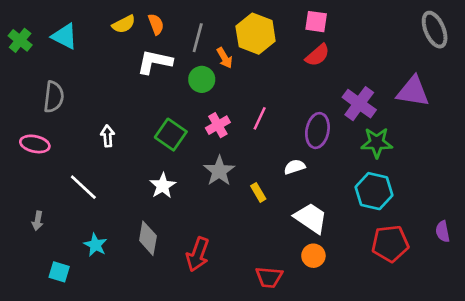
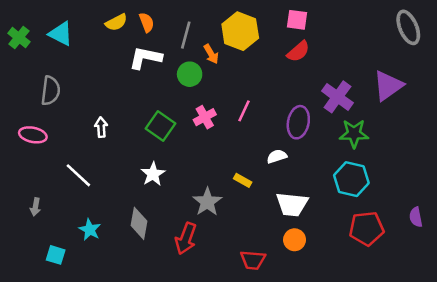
purple triangle: (413, 91) -> (388, 86), turned -44
gray star: (219, 171) -> (207, 202), moved
yellow rectangle: (258, 192) -> (243, 180), turned -30
white trapezoid: (311, 218) -> (292, 204), turned 152

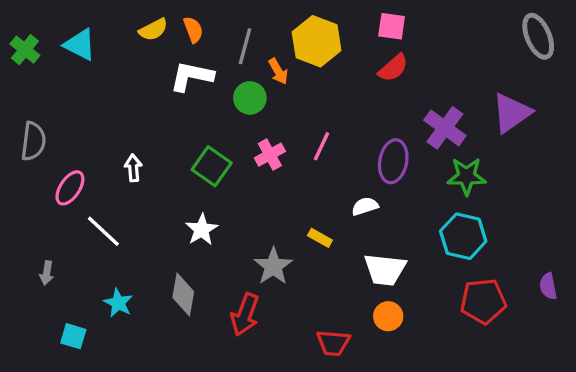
gray semicircle: (51, 91) -> (33, 141), moved
pink ellipse: (33, 135) -> (70, 188), moved, turned -68

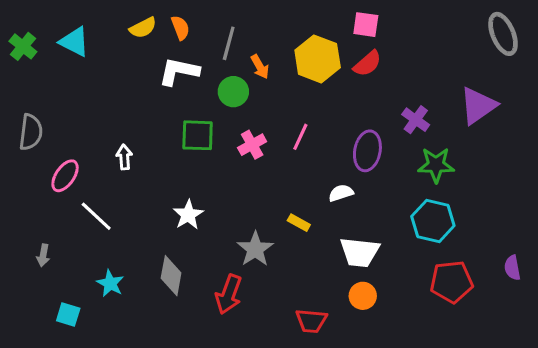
yellow hexagon: (317, 41) -> (318, 59), moved
purple cross: (445, 128) -> (416, 120), size x0.7
green square: (212, 166) -> (198, 135), moved, turned -33

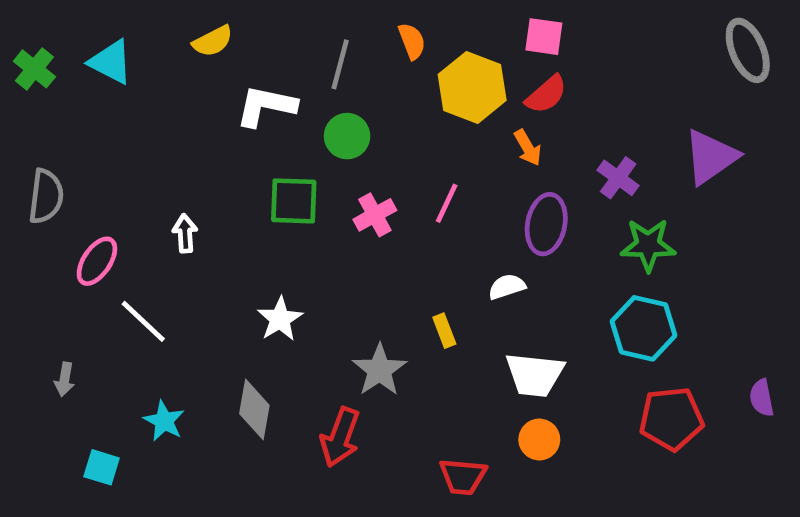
orange semicircle: (180, 28) -> (412, 41), moved
orange arrow: (260, 67) -> (528, 148), moved
yellow rectangle: (299, 223) -> (444, 331), turned 40

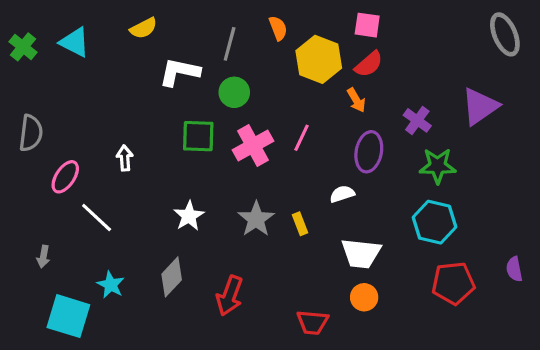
pink cross: (375, 215) -> (253, 146), size x1.4
gray star: (379, 370) -> (256, 219), moved
gray diamond: (254, 409) -> (172, 277), turned 33
cyan square: (102, 467) -> (68, 316), size x1.8

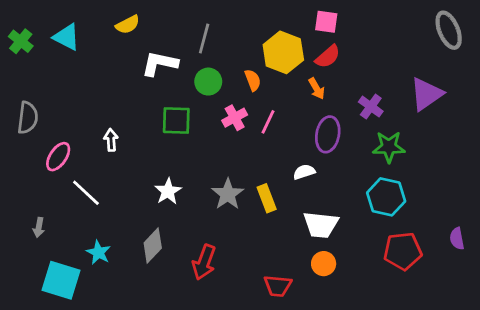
orange semicircle: (278, 28) -> (253, 80), moved
pink cross: (253, 146) -> (235, 118), moved, size x0.7
yellow rectangle: (300, 224) -> (267, 198), size x1.4

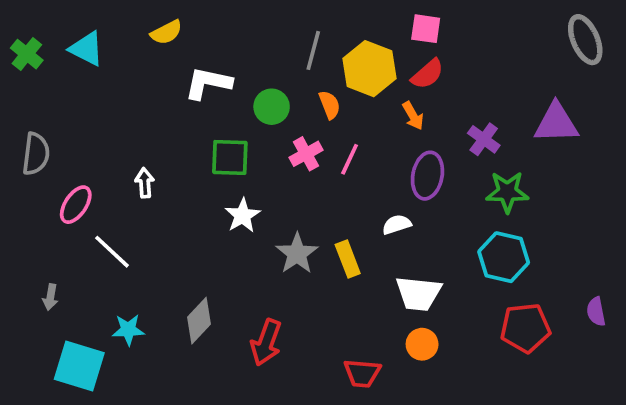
gray line: (204, 38) -> (313, 50), moved
purple triangle: (426, 94) -> (556, 123), turned 33
white star: (168, 191) -> (243, 215), moved
cyan star: (98, 252) -> (128, 330), turned -30

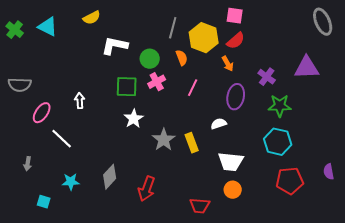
gray semicircle: (36, 154) -> (20, 85), turned 85
pink cross: (306, 154) -> (157, 82), moved
cyan square: (79, 366) -> (44, 202), size x0.5

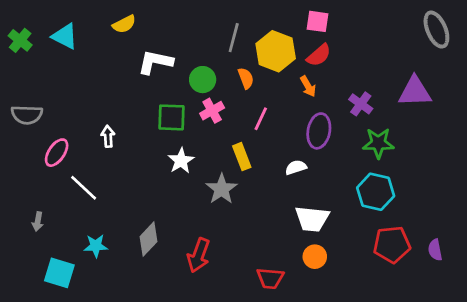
yellow rectangle: (192, 143) -> (242, 157), moved
purple semicircle: (329, 172) -> (435, 250), moved
cyan square: (44, 202) -> (59, 273), size x1.6

